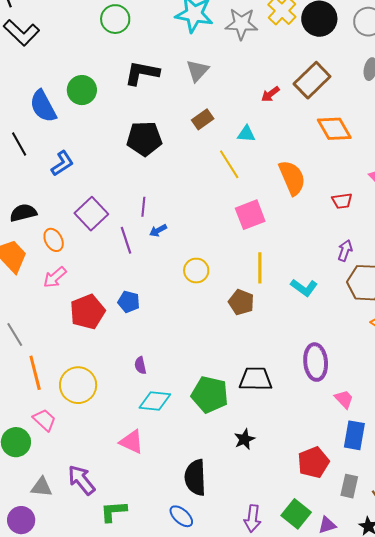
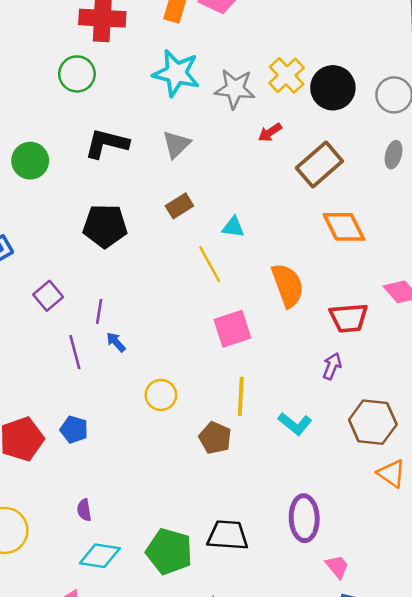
red arrow: (270, 94) -> (270, 132), moved
red trapezoid: (342, 201) -> (349, 318), size x1.5
purple square: (91, 214) -> (48, 296), moved, size x0.7
blue arrow: (158, 230) -> (116, 342), turned 72
purple arrow: (345, 250) -> (332, 366), moved

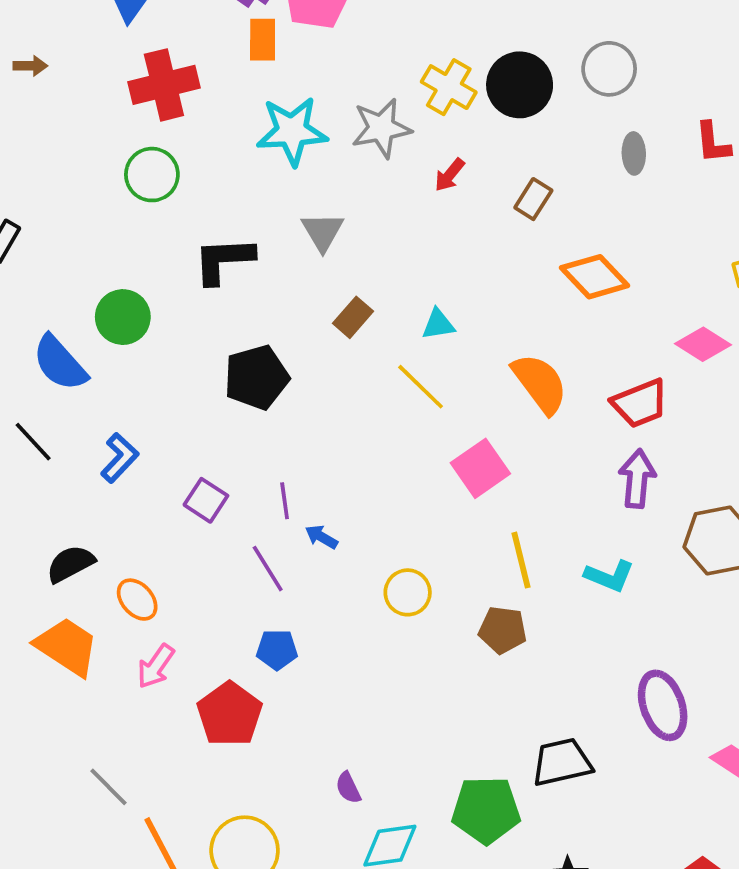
brown rectangle: (319, 164) -> (533, 199), size x0.6
purple arrow: (332, 366) -> (637, 479), size x1.4
blue pentagon: (74, 430) -> (277, 650), moved

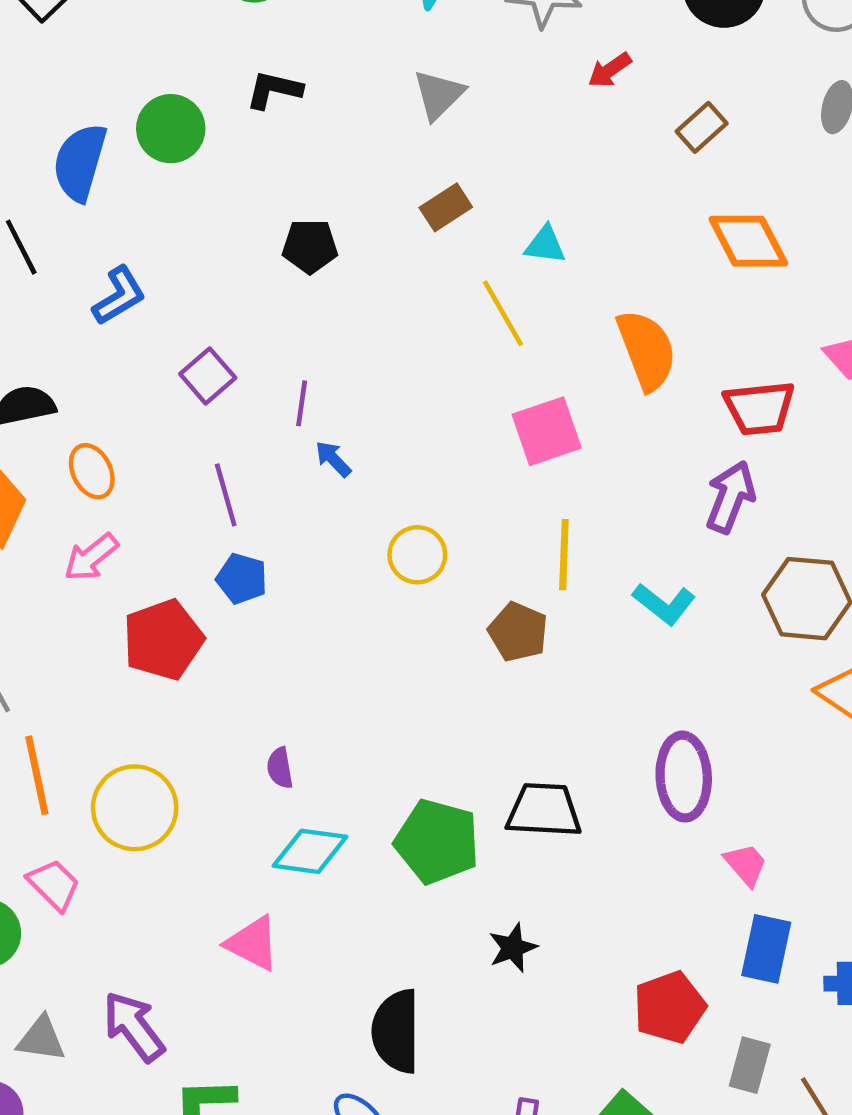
black L-shape: (224, 260) -> (274, 90), moved, size x0.7
blue semicircle: (60, 363) -> (80, 162), turned 42
black pentagon: (256, 377) -> (310, 246), size x0.7
purple line: (268, 569) -> (226, 495), moved

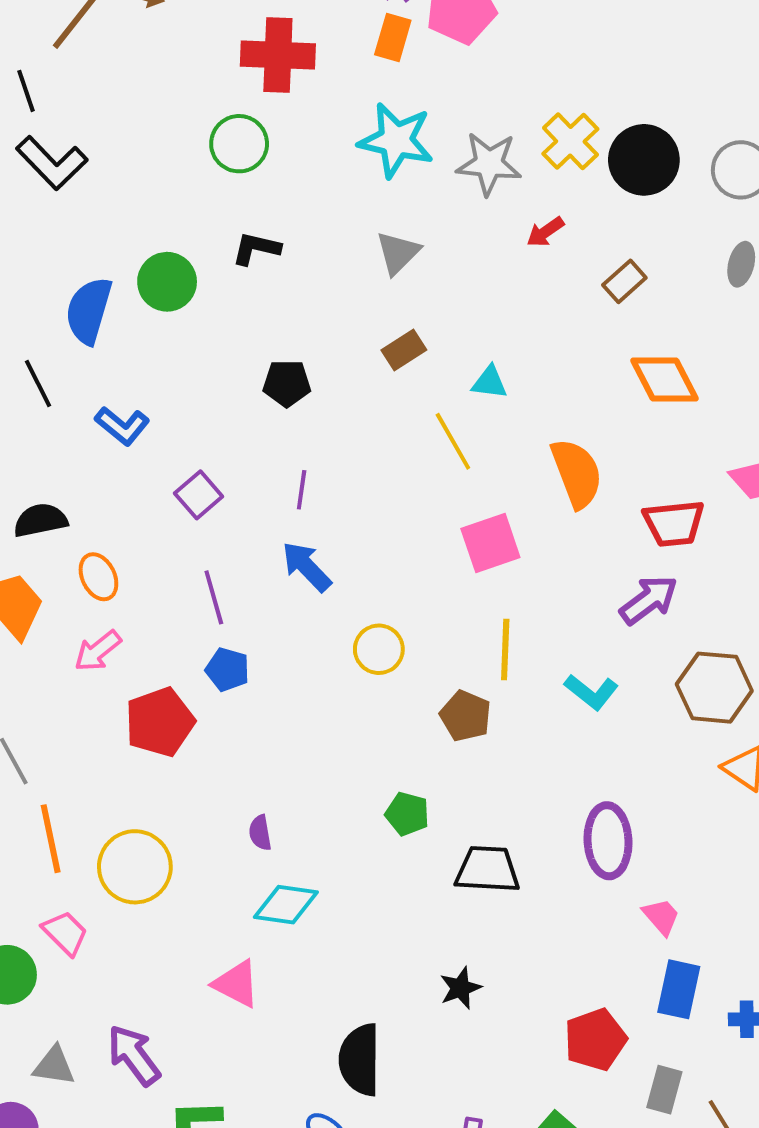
blue L-shape: (119, 296) -> (122, 426), turned 70
purple line: (302, 403) -> (302, 490), moved
blue arrow: (333, 459) -> (307, 567), size x1.6
purple arrow: (730, 497) -> (649, 600), turned 32
green pentagon: (437, 842) -> (407, 814), moved, size x0.6

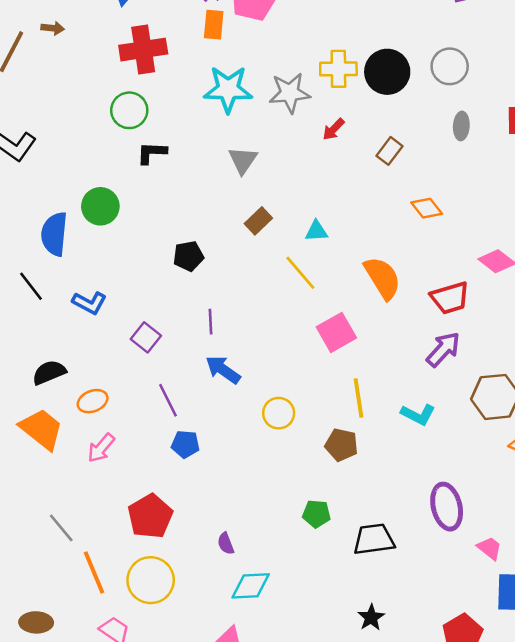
yellow cross: (570, 141) -> (338, 69), turned -36
black L-shape: (256, 248) -> (152, 153), moved
orange diamond: (664, 380) -> (427, 208), size x0.7
orange ellipse: (98, 577) -> (93, 401), turned -76
red pentagon: (160, 722) -> (150, 516), moved

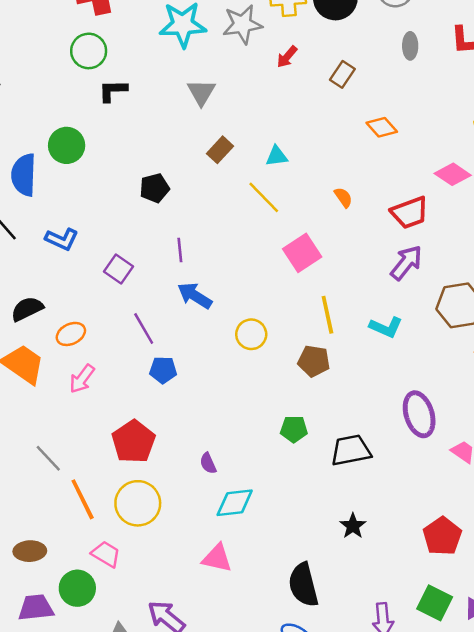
orange semicircle: (382, 278) -> (343, 197), size x0.5

